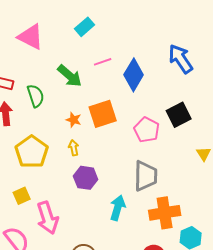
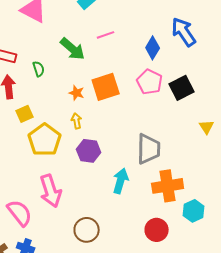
blue diamond: (134, 75) -> (153, 48), moved, size x0.7
green semicircle: (36, 96) -> (39, 69), size x0.7
pink pentagon: (147, 130) -> (150, 82), moved
yellow pentagon: (32, 152) -> (45, 140), moved
yellow square: (22, 196) -> (25, 114), moved

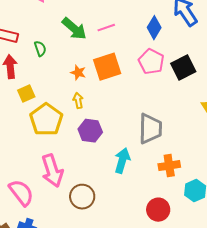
pink line: (106, 35) -> (106, 28), moved
orange cross: (168, 186) -> (169, 166), size x0.7
brown circle: (87, 230) -> (82, 197), moved

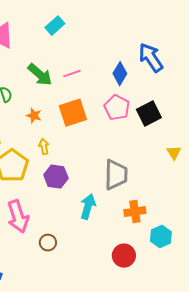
orange star: (78, 73) -> (34, 116), moved
brown circle: (82, 197) -> (48, 243), size x0.7

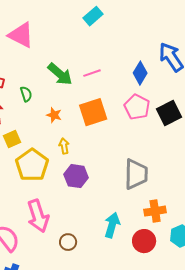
cyan rectangle: (55, 26) -> (93, 16), moved
cyan arrow: (88, 207) -> (112, 225), moved
red circle: (124, 256) -> (144, 241), moved

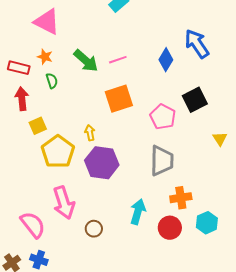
pink pentagon: (137, 107) -> (163, 117), moved
orange star: (54, 115) -> (45, 57), moved
purple hexagon: (76, 176) -> (102, 163), size x1.4

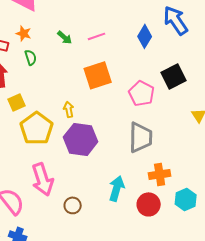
green arrow: (86, 61) -> (65, 37), size x0.6

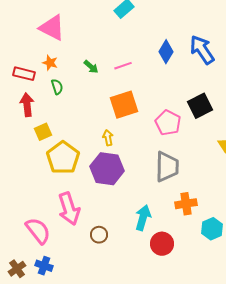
blue diamond: (145, 36) -> (166, 52), moved
yellow arrow: (69, 109) -> (108, 138), moved
red circle: (149, 204) -> (162, 244), moved

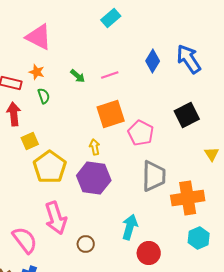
pink pentagon: (168, 123) -> (141, 133), moved
orange cross: (186, 204) -> (188, 198), moved, size x1.5

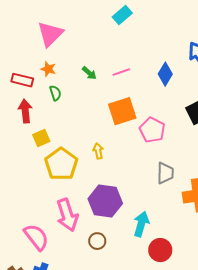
pink triangle: (39, 37) -> (50, 34), turned 48
blue diamond: (153, 61) -> (165, 74), moved
yellow arrow: (95, 147) -> (98, 151), moved
gray trapezoid: (154, 176) -> (165, 173), size x0.7
purple hexagon: (94, 178) -> (105, 201), moved

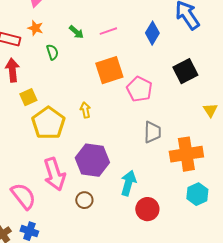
green semicircle: (55, 93) -> (52, 52), moved

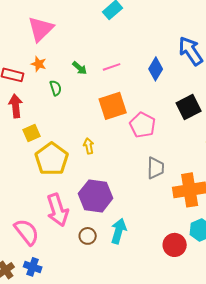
cyan arrow: (128, 183) -> (119, 231), moved
red circle: (147, 209) -> (175, 245), moved

